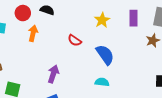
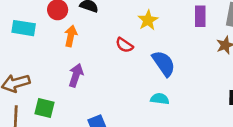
yellow star: (102, 20) -> (148, 20), moved
purple arrow: (53, 74) -> (76, 75), moved

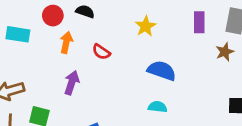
red semicircle: (124, 45) -> (101, 52), moved
blue semicircle: (164, 63) -> (162, 71), turned -36

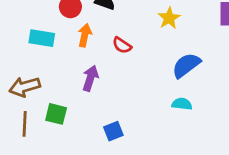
cyan rectangle: (18, 34) -> (42, 38), moved
blue semicircle: (162, 71) -> (186, 65), turned -56

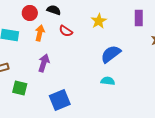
red semicircle: (122, 45) -> (66, 31), moved
blue square: (113, 131) -> (60, 100), size x1.5

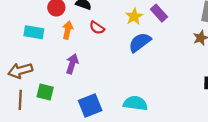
purple rectangle: (139, 18) -> (159, 13), moved, turned -42
blue semicircle: (111, 54) -> (140, 42), moved
cyan semicircle: (108, 81) -> (135, 103), moved, size x1.5

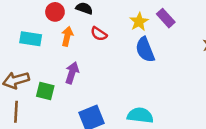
blue semicircle: (140, 42) -> (145, 50), turned -75
green square: (45, 92) -> (45, 91), moved

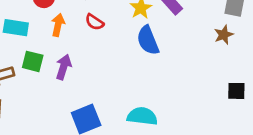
green square: (45, 91) -> (33, 61), moved

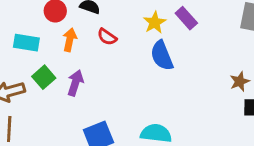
brown star: (224, 35) -> (240, 81), moved
green square: (33, 61) -> (44, 77), turned 35

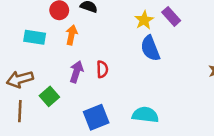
red semicircle: (107, 37) -> (102, 69), moved, turned -126
green square: (44, 77) -> (49, 96), moved

